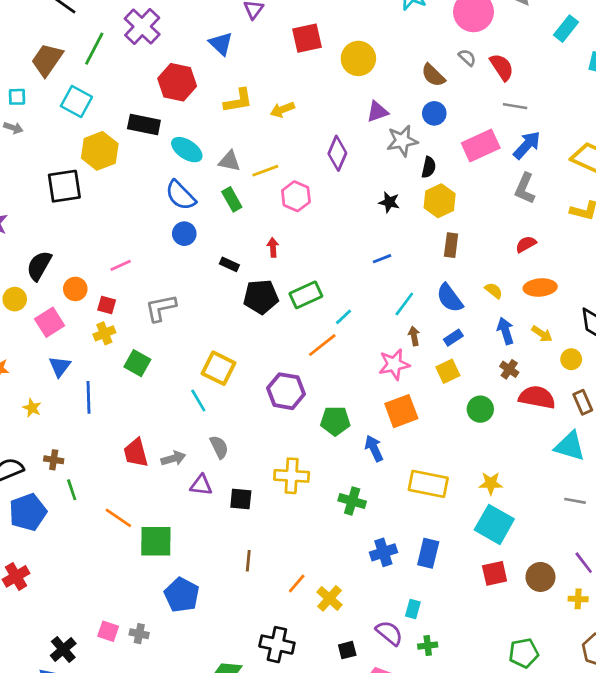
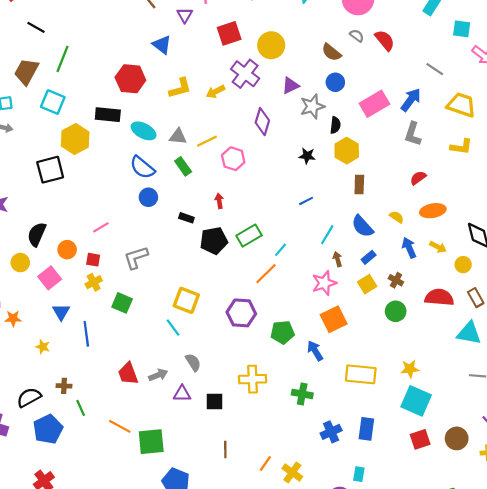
purple cross: (142, 27) -> (245, 74), moved
gray line: (515, 106) -> (435, 69), moved, turned 30
brown cross: (509, 369) -> (396, 280), moved

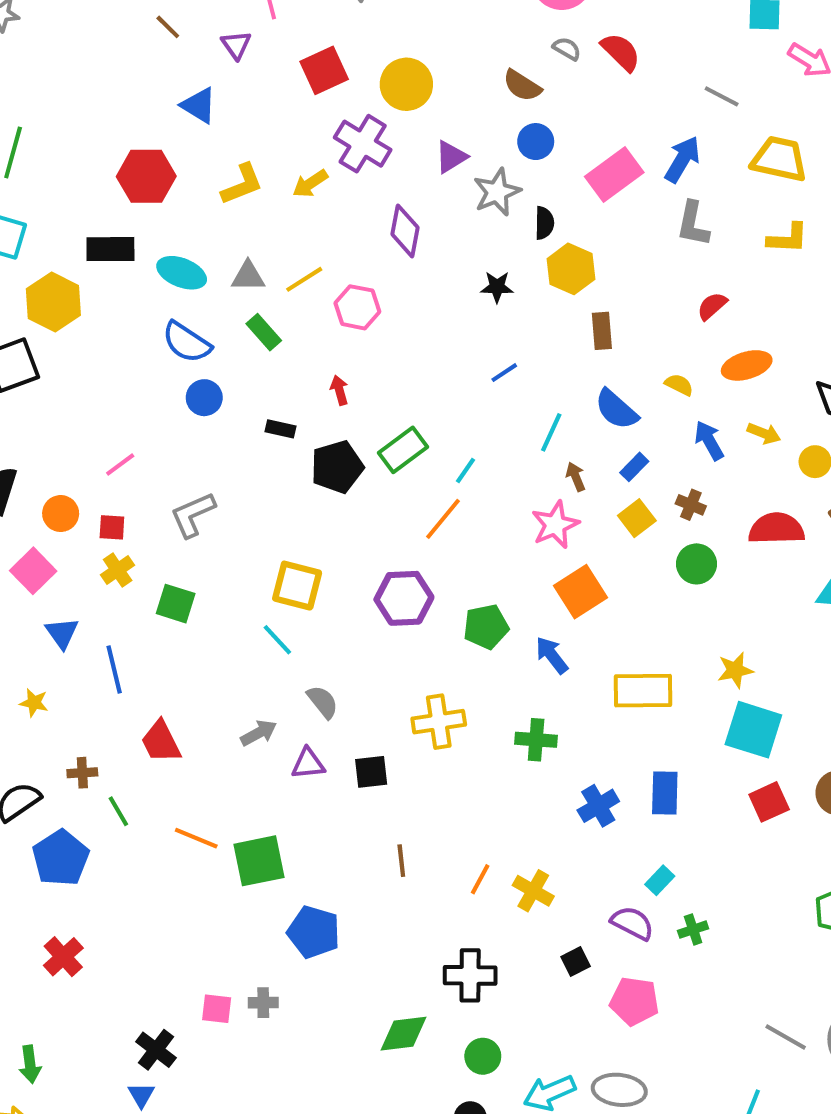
red trapezoid: (128, 374) -> (161, 742), moved
cyan rectangle: (359, 474) -> (660, 880), turned 40

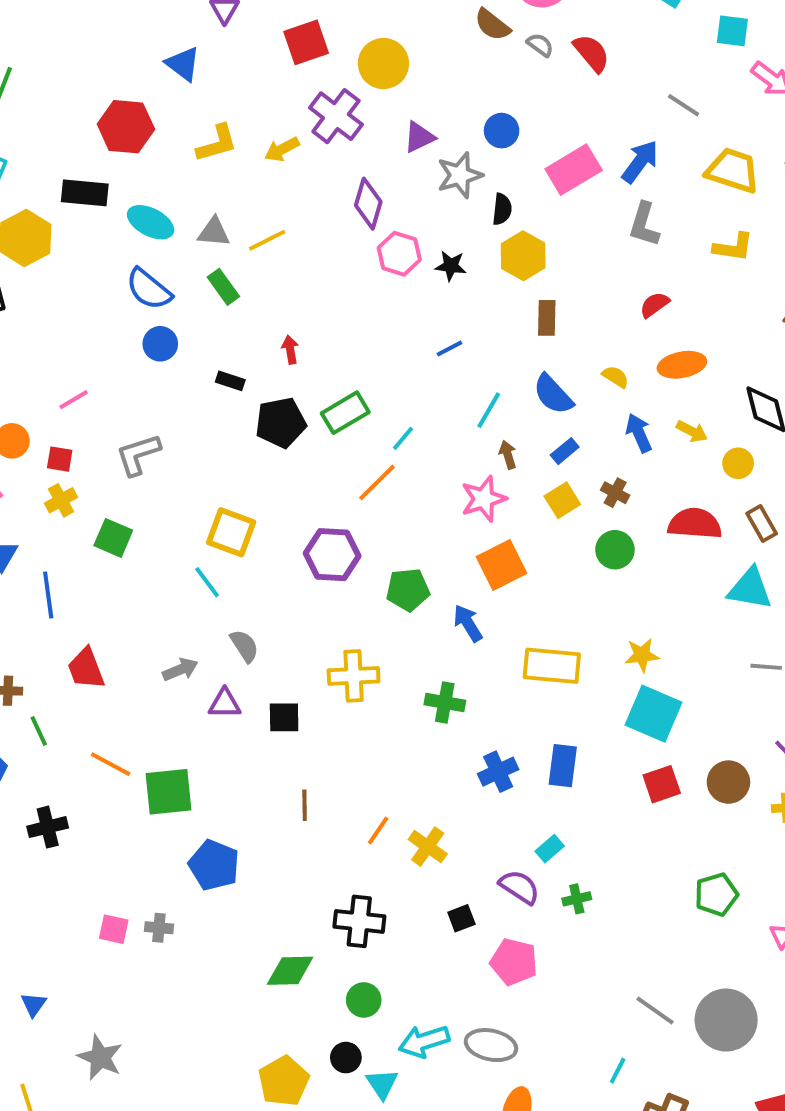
brown semicircle: (522, 86) -> (492, 25), moved
pink hexagon: (357, 307) -> (399, 254), moved
black cross: (156, 1050) -> (48, 827), moved, turned 33

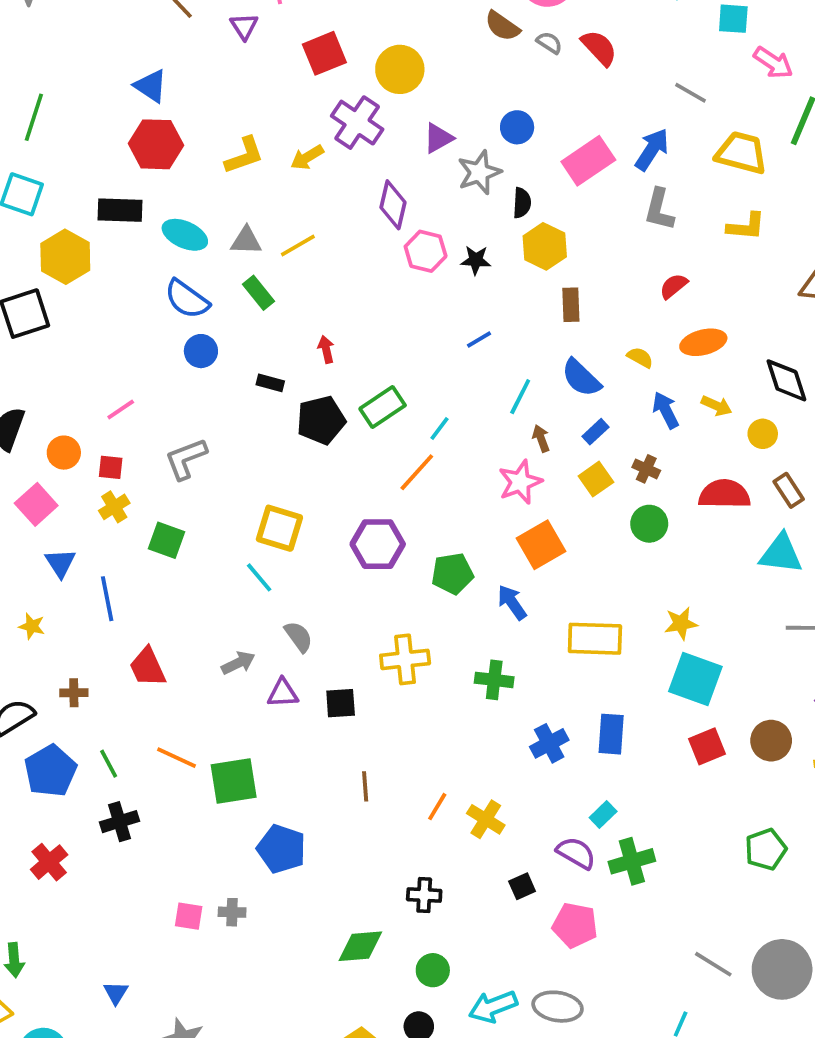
blue triangle: (183, 64) -> (151, 86), moved
green line: (39, 731) -> (109, 764), moved
green cross: (577, 899) -> (632, 861), size x1.6
black cross: (359, 921) -> (424, 895), size x0.7

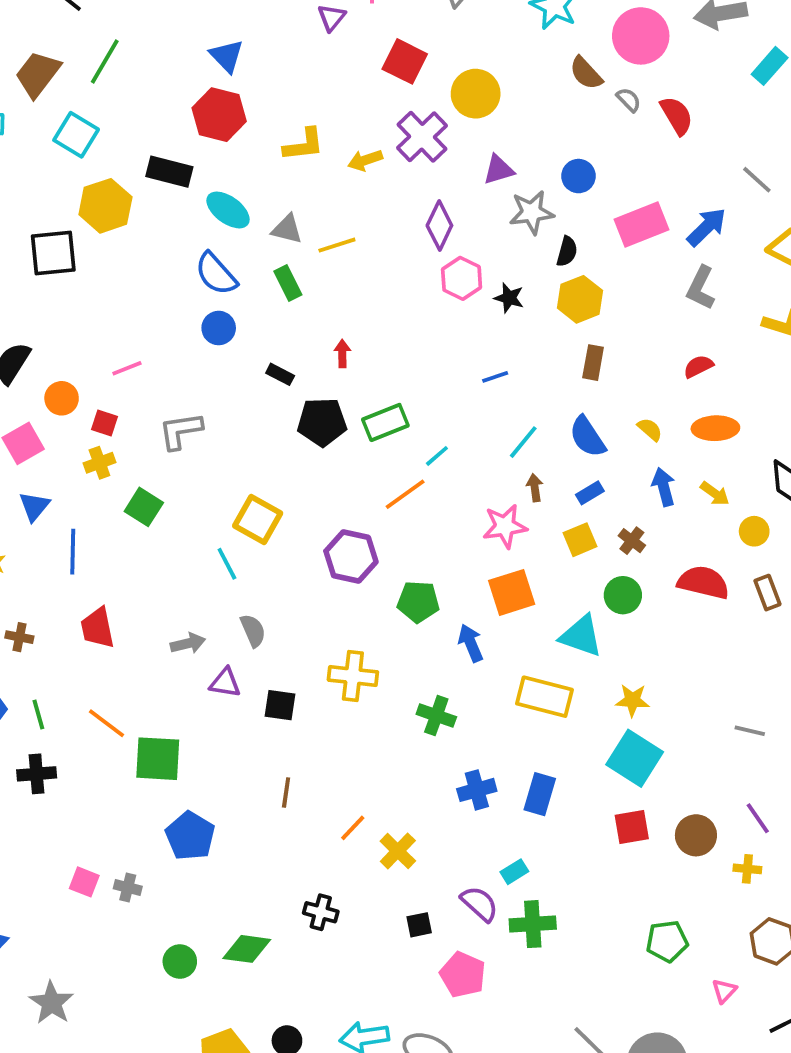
red square: (324, 53) -> (405, 61), turned 36
cyan triangle: (781, 554) -> (581, 636), moved
green circle: (433, 970) -> (180, 962), moved

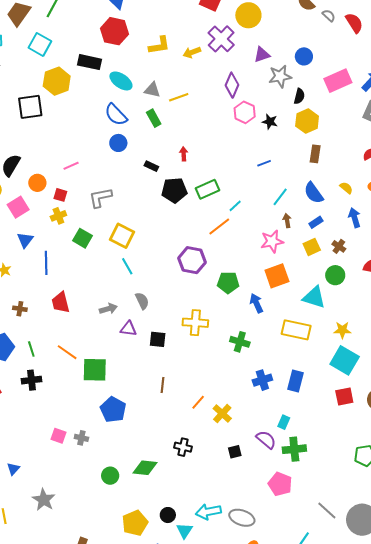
yellow square: (258, 520) -> (122, 236), moved
cyan rectangle: (514, 872) -> (284, 422), turned -32
pink pentagon: (463, 975) -> (280, 484), moved

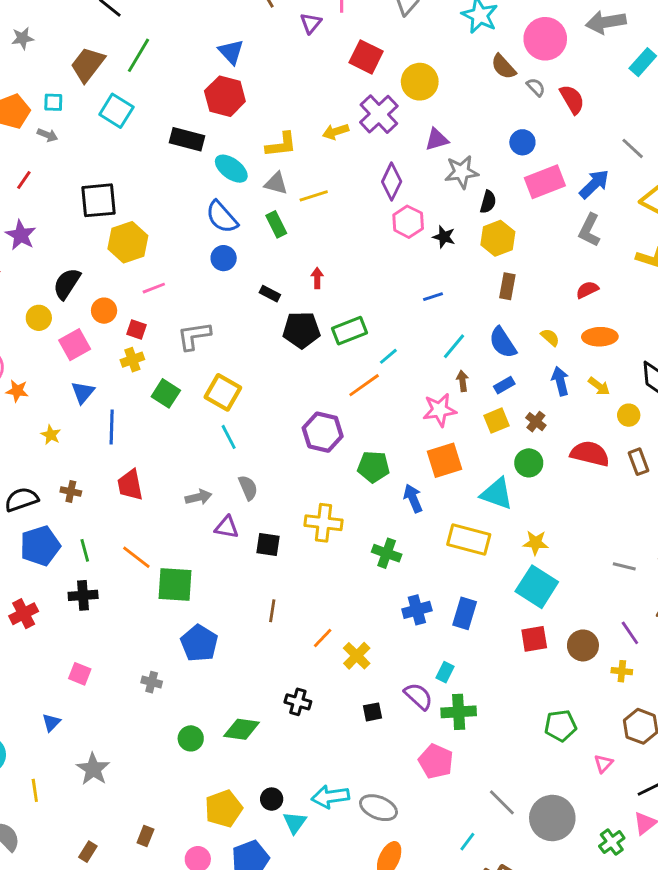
yellow L-shape: (159, 45) -> (281, 145), moved
blue circle: (304, 56) -> (522, 142), moved
yellow hexagon: (57, 81) -> (128, 242), moved
pink square: (59, 436) -> (80, 674), moved

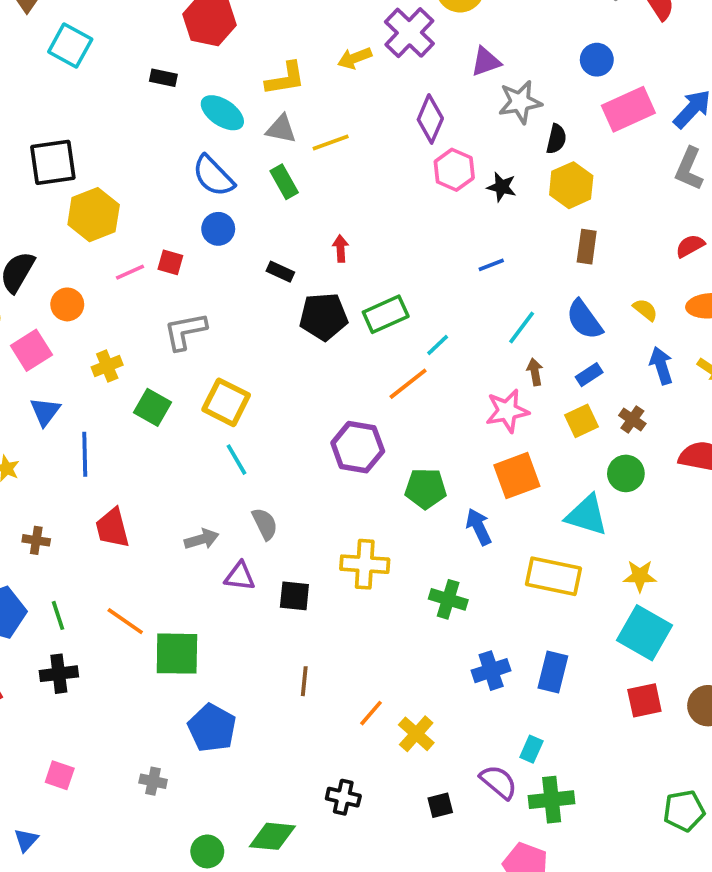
black rectangle: (187, 139) -> (163, 78), size x0.6
red square: (136, 330) -> (170, 262), moved

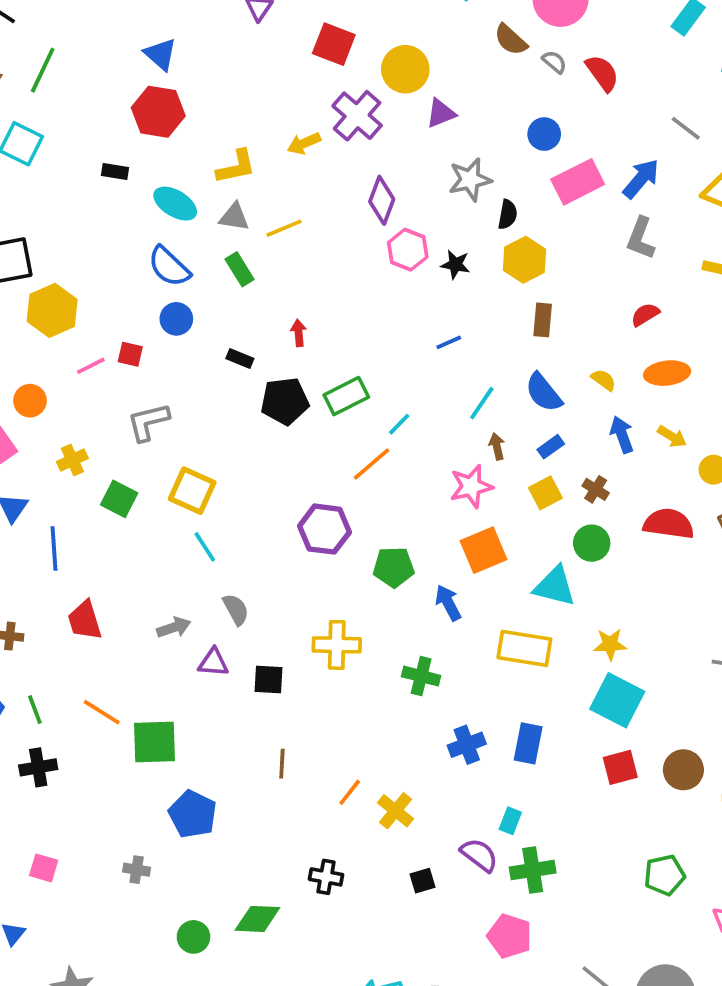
purple triangle: (486, 62) -> (441, 113), moved

